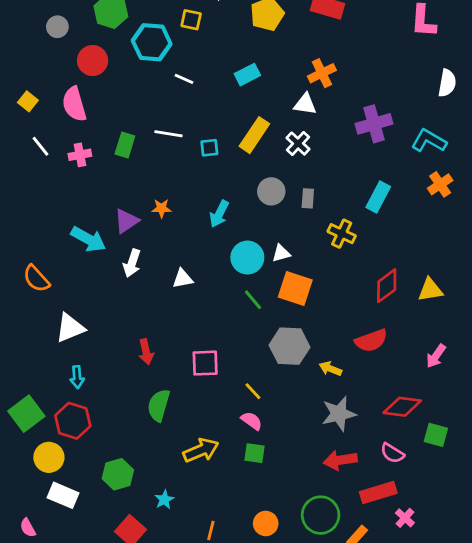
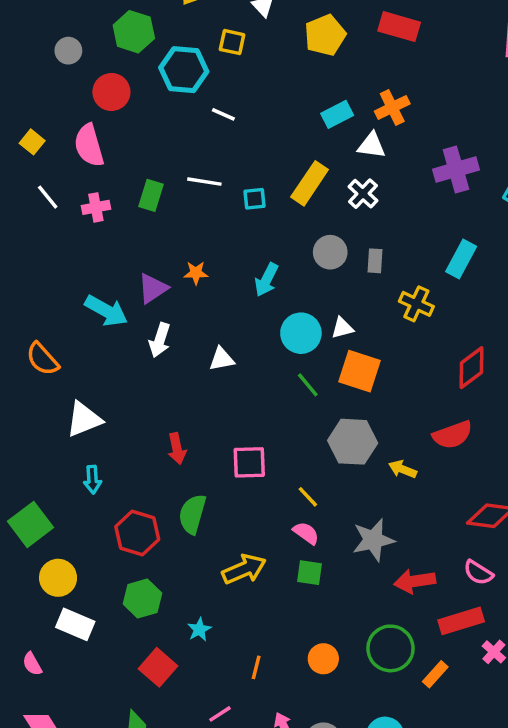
cyan rectangle: (247, 75) -> (337, 114), moved
gray star: (339, 414) -> (373, 540), moved
red hexagon: (73, 421) -> (137, 533), moved

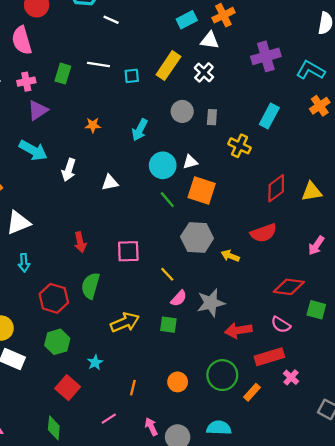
purple triangle: (153, 288) -> (38, 110), moved
pink semicircle: (306, 533) -> (179, 298), moved, turned 96

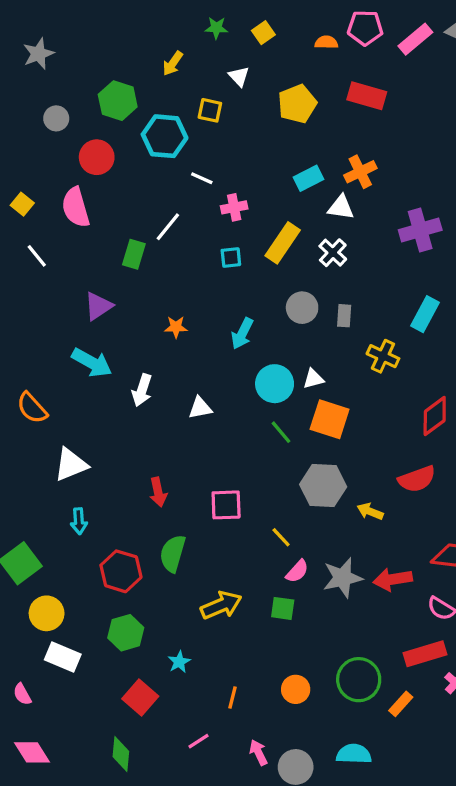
white line: (98, 64) -> (168, 227), moved, turned -60
pink cross: (26, 82) -> (234, 207), moved
red arrow: (238, 330) -> (393, 579), moved

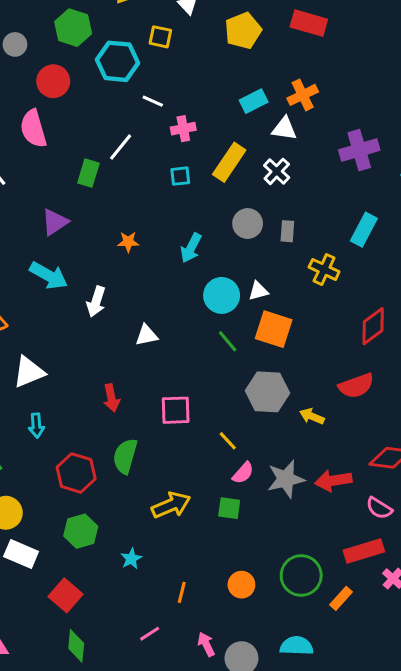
white triangle: (200, 408) -> (147, 335), moved
red square: (140, 697) -> (65, 595), moved

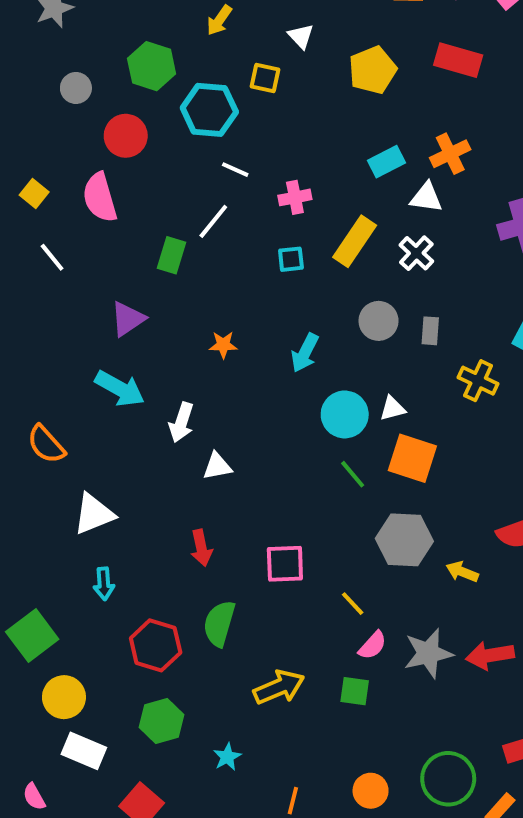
white line: (153, 101) -> (235, 170), moved
white triangle: (147, 335) -> (217, 466), moved

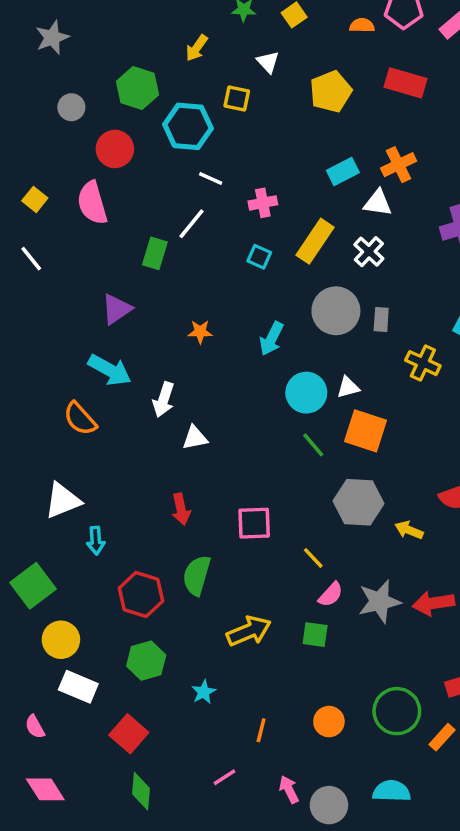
white line: (52, 257) -> (31, 259), moved
cyan square: (291, 259) -> (259, 257), turned 30
gray circle: (379, 321) -> (336, 311), size x1.4
orange semicircle: (46, 444) -> (80, 419), moved
white triangle: (94, 514) -> (63, 501), moved

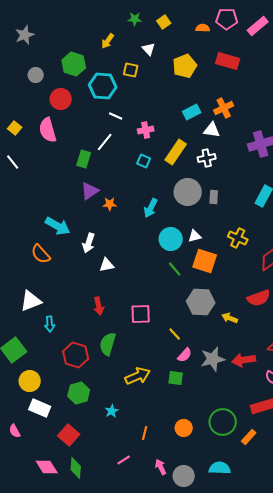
white cross: (369, 252) -> (207, 158), turned 36
purple triangle: (117, 309) -> (90, 191), moved
yellow cross: (423, 363) -> (238, 238), moved
pink diamond: (45, 789) -> (47, 467), moved

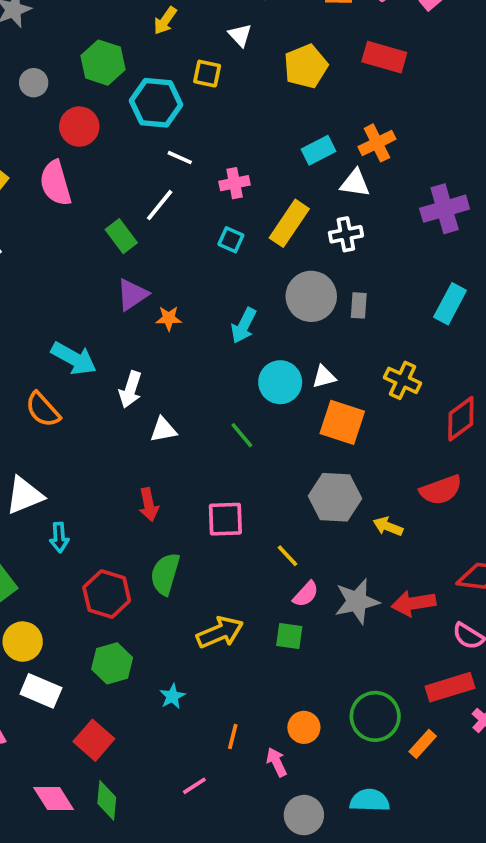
green rectangle: (84, 159) -> (121, 236), turned -54
green line: (175, 269) -> (242, 435), moved
pink arrow: (161, 467) -> (277, 762), moved

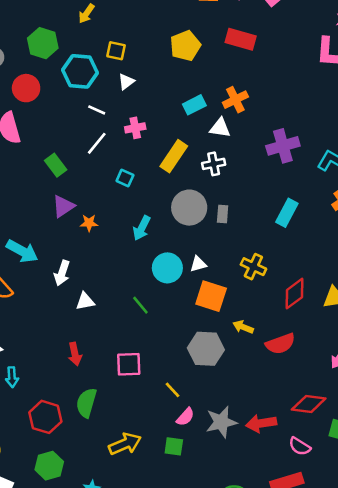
white triangle: (240, 35) -> (126, 82), moved, turned 36
white line: (160, 205) -> (97, 143), moved
cyan square: (231, 240) -> (125, 178), moved
yellow arrow: (388, 526) -> (243, 327), moved

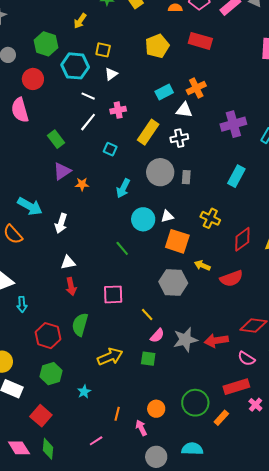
white triangle: (85, 301) -> (68, 262), moved

